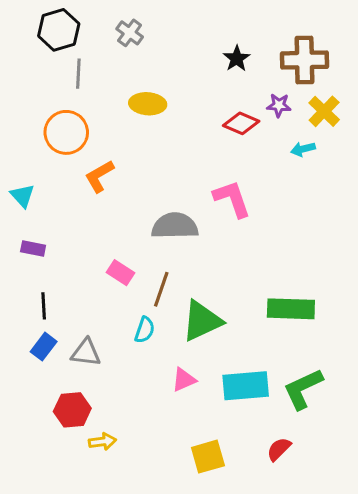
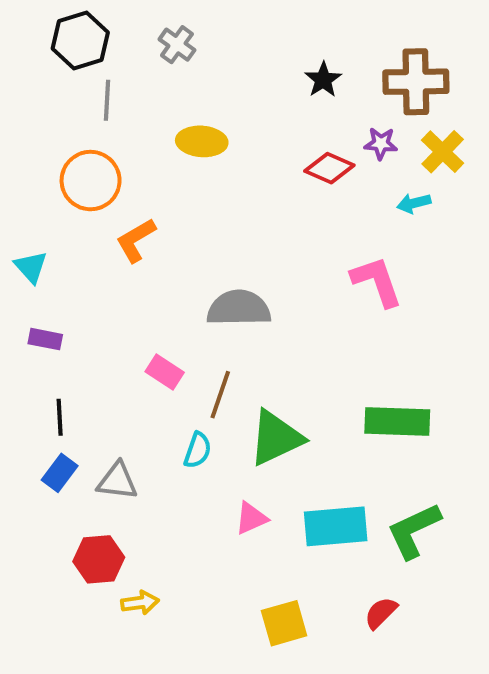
pink L-shape: (232, 199) -> (377, 281), moved

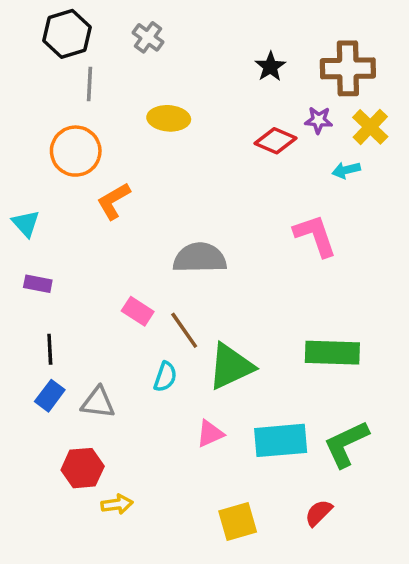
brown line: (220, 395) -> (184, 330), turned -54

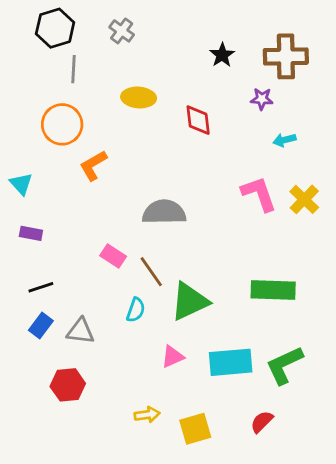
yellow cross: (370, 127) -> (304, 199), moved
red diamond: (276, 141) -> (198, 120), moved, turned 60
black line: (50, 349) -> (41, 287), turned 75
yellow arrow: (117, 504) -> (147, 415), moved

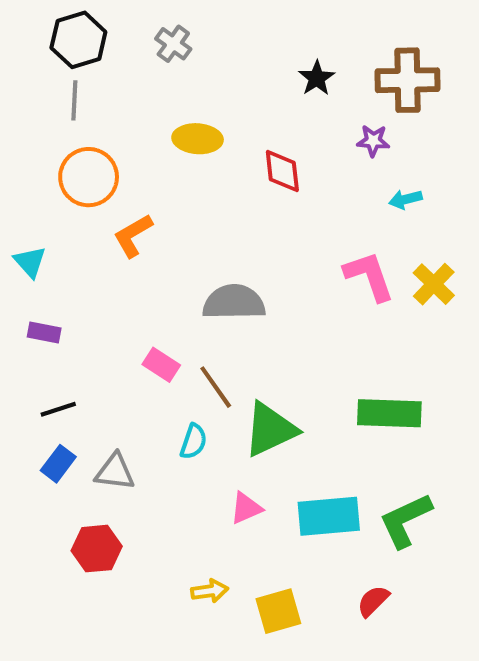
gray line: (73, 69) -> (74, 100), moved

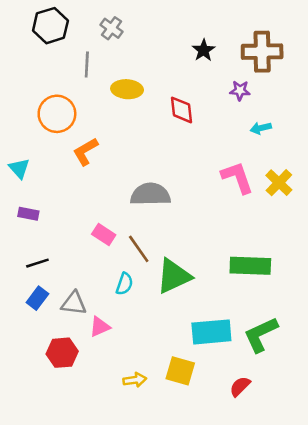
gray line: (74, 100) -> (87, 65), moved
pink triangle: (246, 508) -> (100, 327), moved
yellow square: (278, 611) -> (180, 371), moved, turned 32

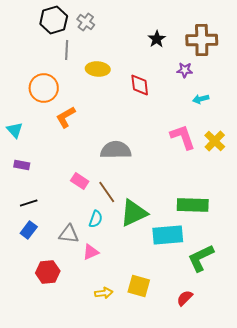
black hexagon: (50, 26) -> (54, 20), moved
gray triangle: (74, 303) -> (69, 234), moved
pink triangle: (100, 327) -> (91, 252), moved
cyan rectangle: (211, 332) -> (168, 235), moved

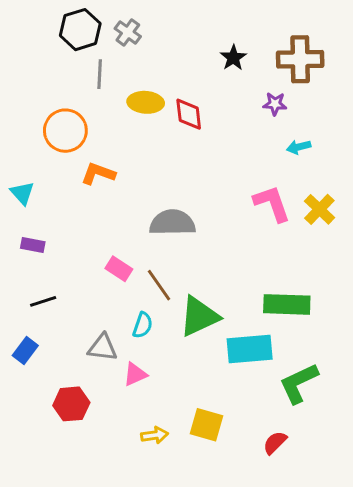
red diamond: (140, 85) -> (189, 114), moved
orange L-shape: (66, 117) -> (98, 174), turned 50
blue rectangle: (29, 230) -> (25, 350), moved

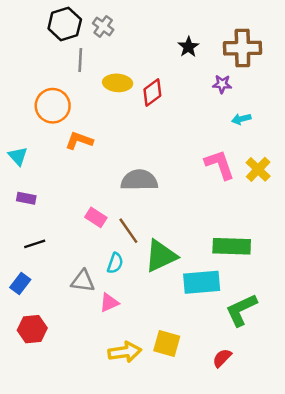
red diamond: (189, 114) -> (152, 92), turned 60
red hexagon: (71, 404) -> (32, 329), moved
yellow arrow: (155, 435) -> (125, 352), size x1.5

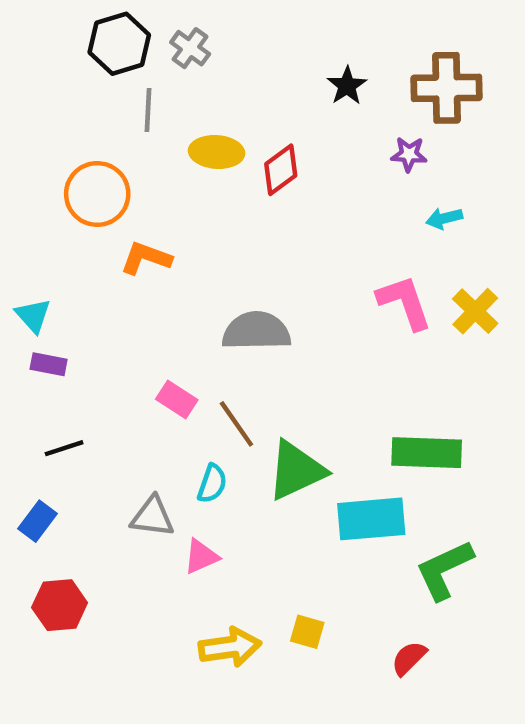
cyan triangle: (18, 156) -> (33, 316), moved
yellow square: (167, 344) -> (307, 632), size x0.7

